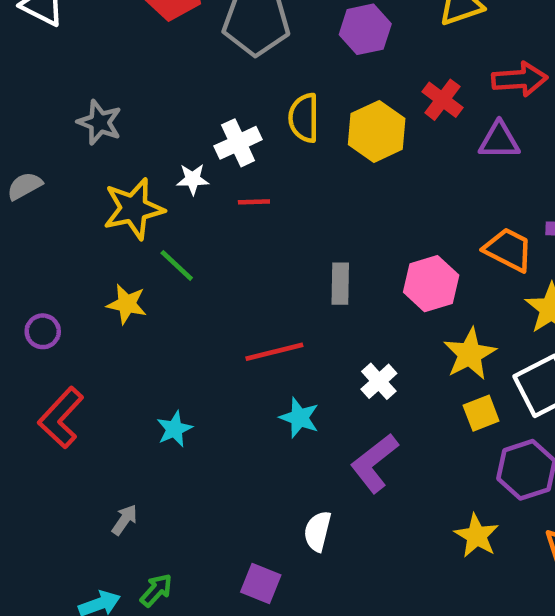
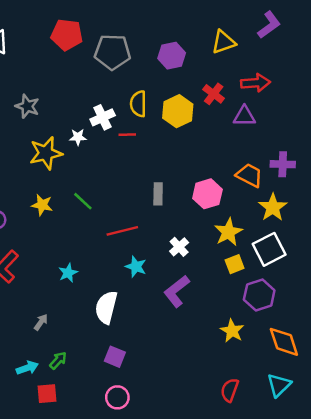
red line: (254, 202) -> (127, 135), moved
green line: (177, 265) -> (83, 201), moved
white semicircle: (318, 531) -> (106, 307), moved, size x1.5

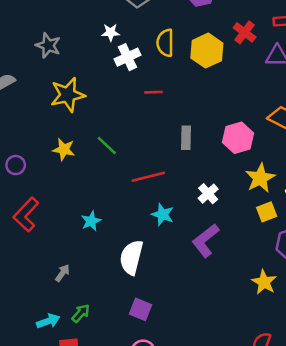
red line: (127, 135) -> (154, 92), moved
white star: (78, 137) -> (111, 32), moved

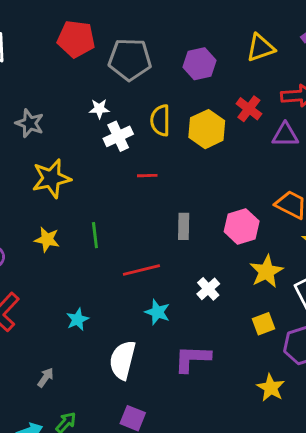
green line: (107, 146) -> (95, 235), turned 40
yellow square: (267, 212) -> (263, 324), moved
purple L-shape: (206, 240) -> (192, 359), moved, turned 40

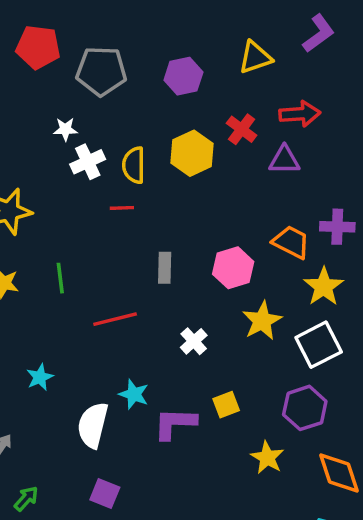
yellow semicircle: (160, 120) -> (134, 165), moved
cyan star: (157, 312) -> (134, 394), moved
yellow square: (263, 324) -> (226, 405), moved

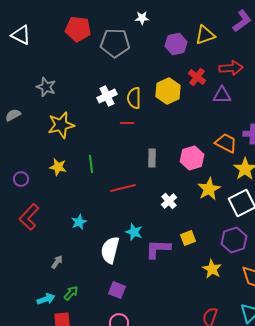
purple hexagon: (183, 76) -> (176, 44), moved
white star: (65, 129) -> (142, 18), moved

